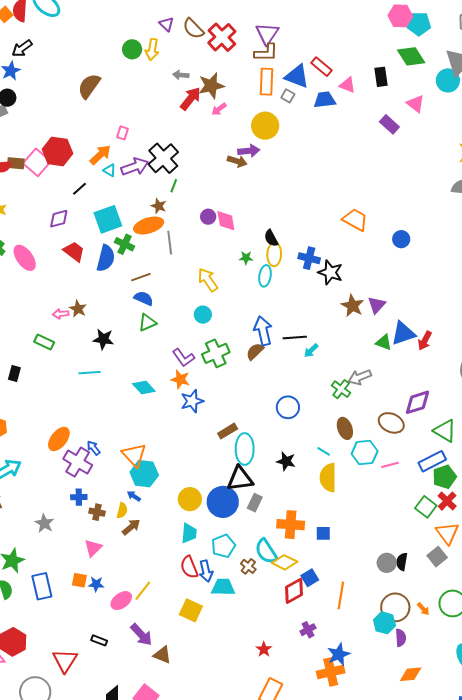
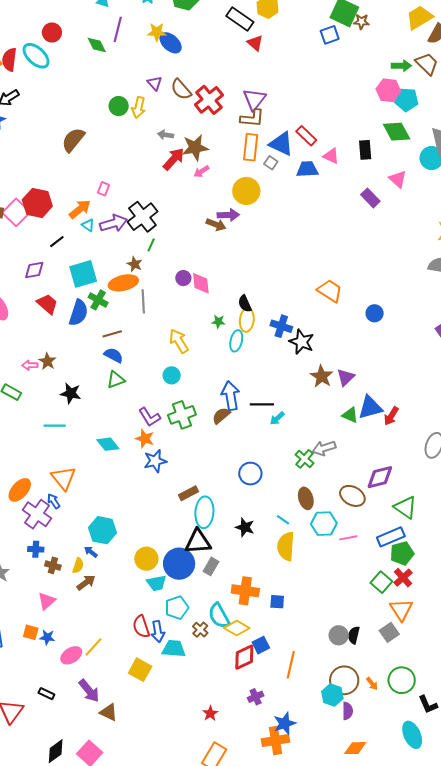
orange triangle: (134, 455) -> (63, 478), moved
cyan trapezoid: (189, 533) -> (157, 583), moved, turned 70

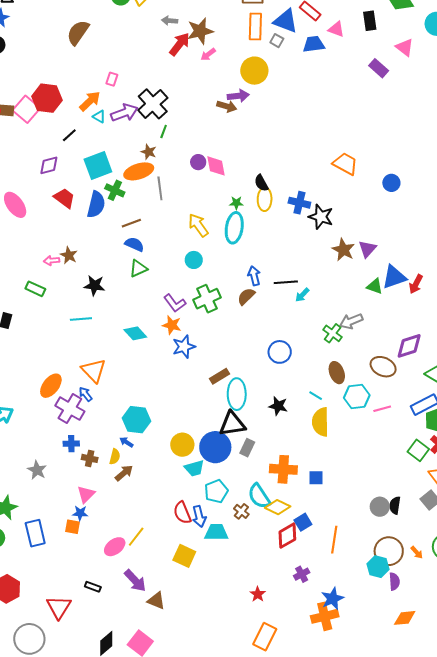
cyan ellipse: (236, 341) -> (234, 228), moved, size x1.4
blue arrow: (231, 396) -> (254, 276), size x0.7
blue star: (47, 637) -> (80, 513), moved

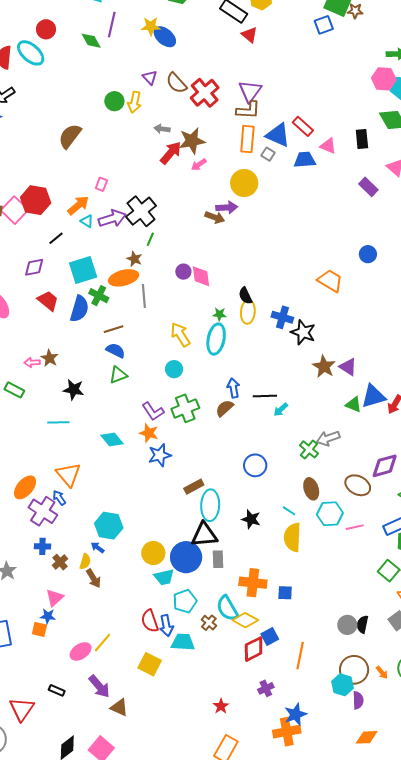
blue circle: (391, 183) -> (368, 254), moved
purple triangle: (367, 249) -> (348, 367), turned -42
gray rectangle: (247, 448) -> (218, 559), turned -30
brown cross: (90, 458) -> (60, 562), turned 35
brown arrow: (124, 473) -> (94, 578), turned 96

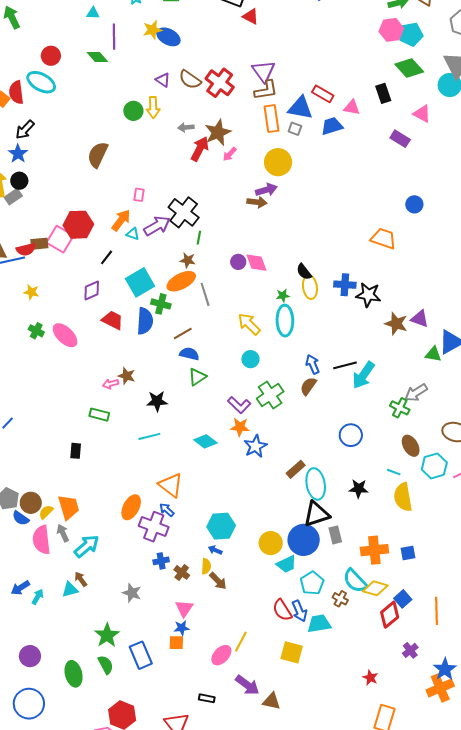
cyan arrow: (281, 410) -> (363, 375), size x1.8

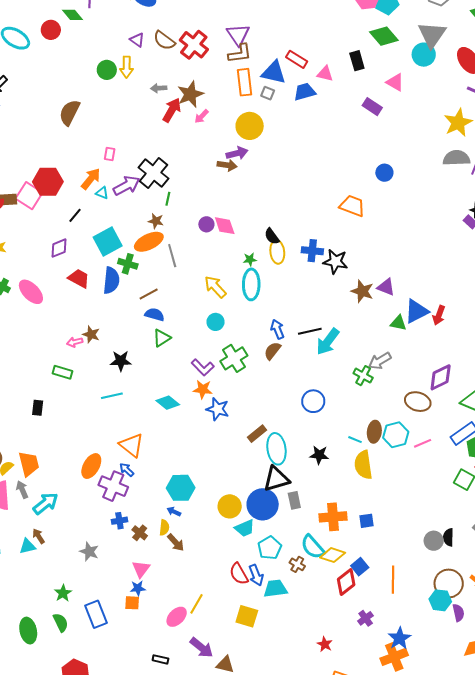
red circle: (51, 56) -> (51, 30), moved
blue star: (255, 446) -> (218, 409), turned -30
brown ellipse: (411, 446) -> (374, 432), moved, turned 35
green star: (107, 635) -> (63, 593), size x0.7

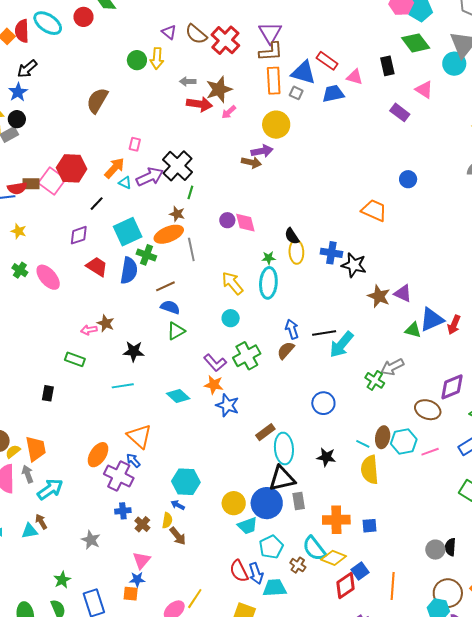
red arrow: (172, 110) -> (199, 104), turned 65

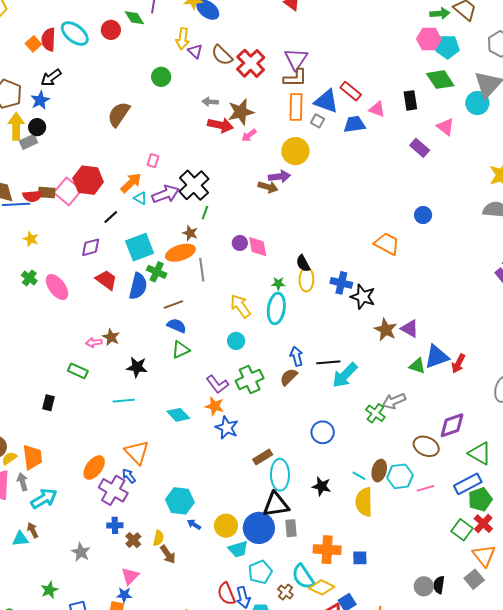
yellow arrow: (157, 58) -> (183, 39), moved
blue arrow: (178, 505) -> (194, 524), moved

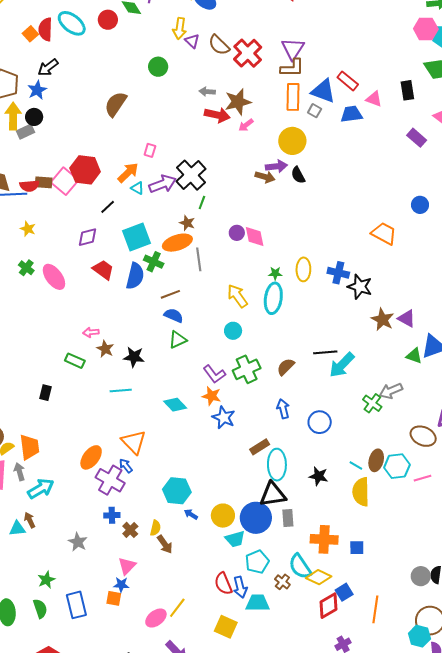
black semicircle: (303, 263) -> (298, 175), moved
brown star: (111, 337) -> (105, 349), moved
blue arrow: (297, 356) -> (283, 409), moved

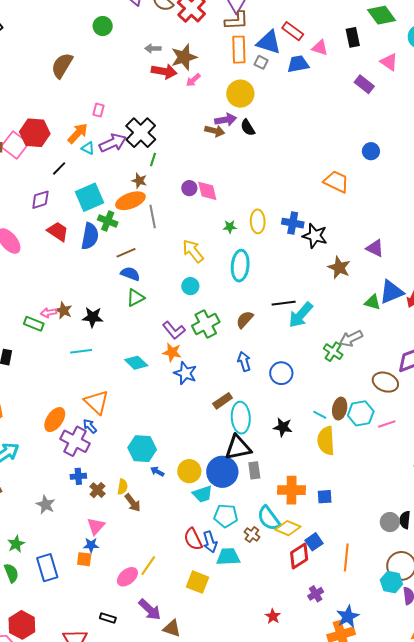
cyan ellipse: (273, 298) -> (240, 266), moved
purple triangle: (407, 318) -> (375, 248), moved
pink arrow: (91, 332) -> (49, 313), moved
cyan pentagon: (257, 562) -> (226, 516), turned 30

